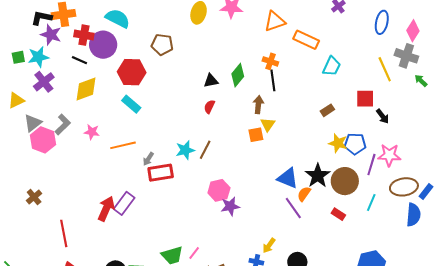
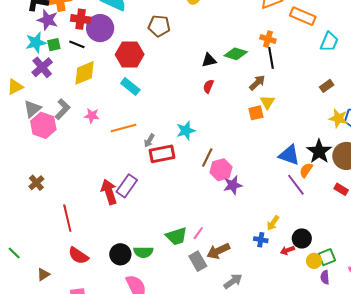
green square: (18, 57) -> (54, 45), moved
green diamond: (238, 75) -> (236, 54), turned 70
brown arrow: (258, 105) -> (257, 83), turned 42
brown line: (205, 150) -> (207, 157), moved
red arrow: (106, 209) -> (109, 192), turned -40

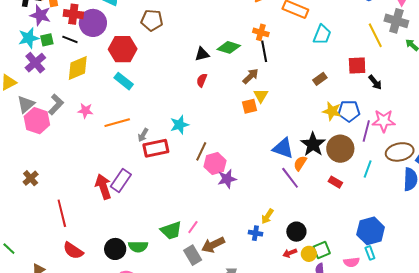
red arrow: (287, 250) -> (290, 253), moved

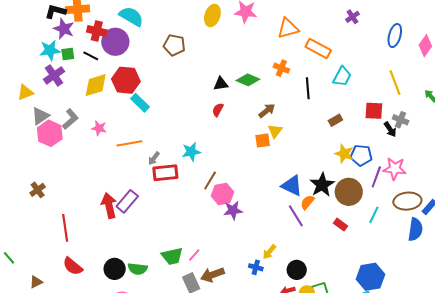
gray cross: (396, 21) -> (401, 120), moved, size x0.7
red hexagon: (123, 49) -> (126, 80), moved
black line: (264, 51) -> (308, 88), moved

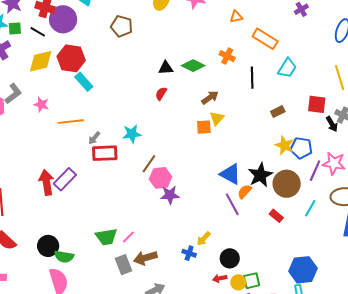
orange triangle: (288, 28) -> (236, 17), size x0.6
green semicircle: (138, 269) -> (64, 257), moved

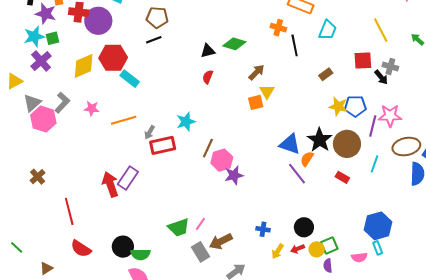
black line: (38, 32) -> (154, 40), moved, turned -42
orange cross: (227, 56) -> (278, 28), moved
yellow arrow: (204, 239) -> (278, 251), moved

